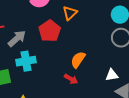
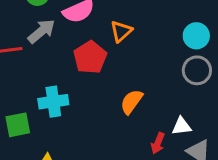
gray arrow: (17, 39) -> (41, 31), moved
red arrow: (71, 79) -> (158, 143), moved, turned 80

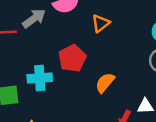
red pentagon: (90, 57) -> (72, 58), moved

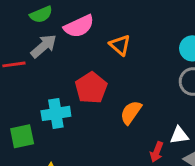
orange triangle: (101, 23) -> (120, 45), turned -36

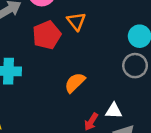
red pentagon: (91, 88) -> (47, 35), moved

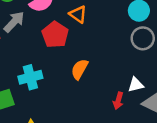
orange semicircle: (75, 83) -> (80, 69), moved

